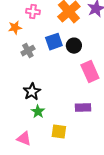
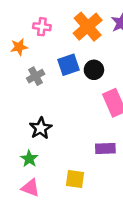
green star: (38, 112) -> (29, 159), moved

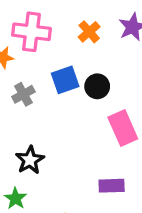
pink cross: (42, 27) -> (31, 32), size x1.6
orange cross: (88, 27) -> (89, 32), size x0.6

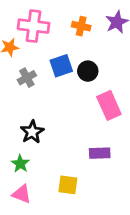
orange cross: (89, 32) -> (81, 26), turned -36

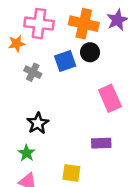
orange cross: (81, 26) -> (84, 24), size x1.6
black circle: (88, 71) -> (90, 52), moved
gray cross: (27, 78) -> (33, 72), turned -35

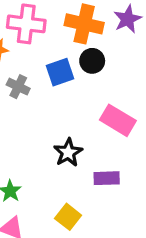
pink rectangle: (110, 98) -> (118, 120), turned -35
black star: (38, 123) -> (68, 153), moved
yellow square: (71, 173) -> (68, 217), turned 30

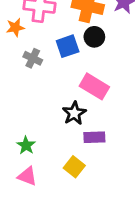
pink rectangle: (118, 120) -> (94, 86), moved
purple rectangle: (107, 178) -> (94, 137), moved

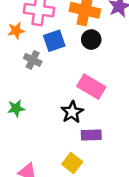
blue square: (68, 46) -> (54, 41), moved
green star: (26, 145) -> (16, 108), moved, turned 30

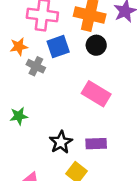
orange star: (16, 31) -> (19, 47), moved
black star: (72, 112) -> (61, 142), moved

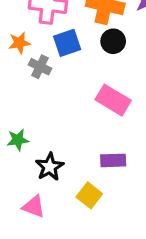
green star: (19, 116) -> (18, 140), moved
black star: (61, 142) -> (50, 167), moved

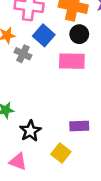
blue square: (67, 43) -> (44, 35), turned -30
pink rectangle: (113, 100) -> (72, 61), moved, turned -30

